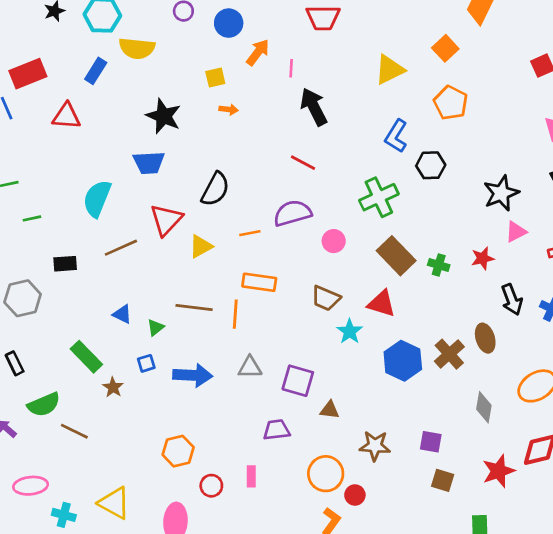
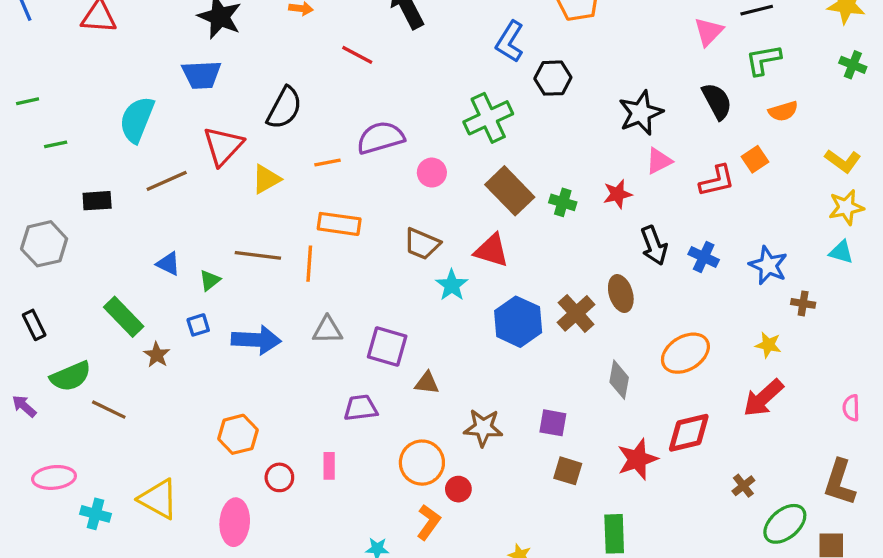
red line: (303, 163) -> (357, 55), moved

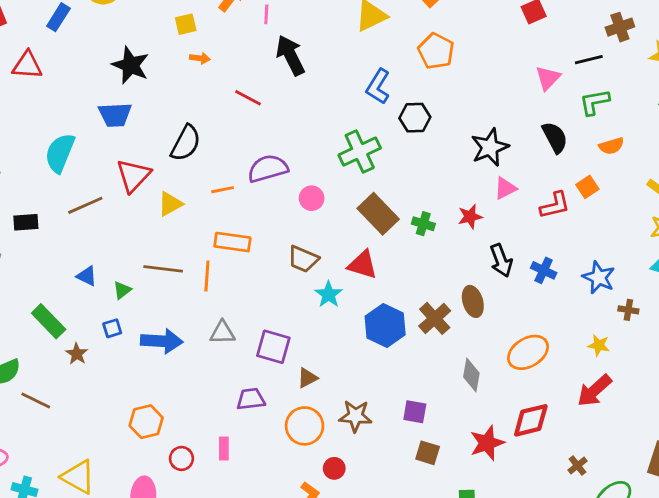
brown triangle: (427, 383) -> (307, 378), turned -35
orange circle: (422, 463) -> (305, 426), moved

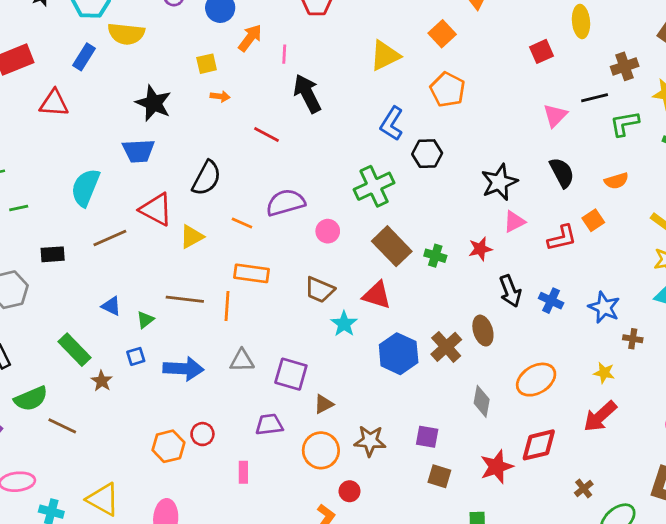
green L-shape: (594, 102) -> (625, 124), moved
red triangle: (133, 176) -> (156, 209), turned -45
orange line: (222, 190) -> (242, 223), turned 35
red circle: (181, 458) -> (202, 434), moved

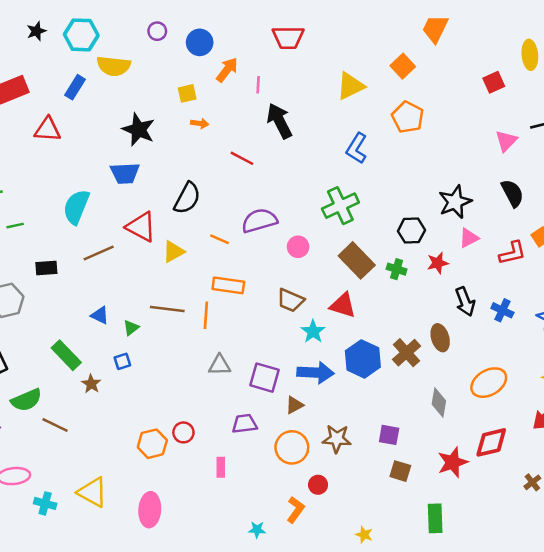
black hexagon: (427, 154) -> (411, 231), moved
blue arrow: (183, 369) -> (316, 373), moved

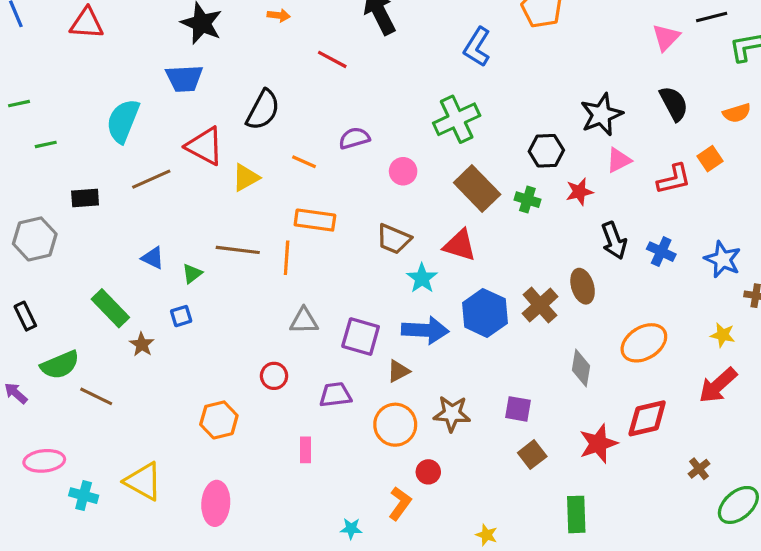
purple semicircle: (259, 221) -> (354, 138), size x0.7
red circle: (183, 432) -> (274, 376), moved
brown square: (400, 471) -> (532, 455), turned 35

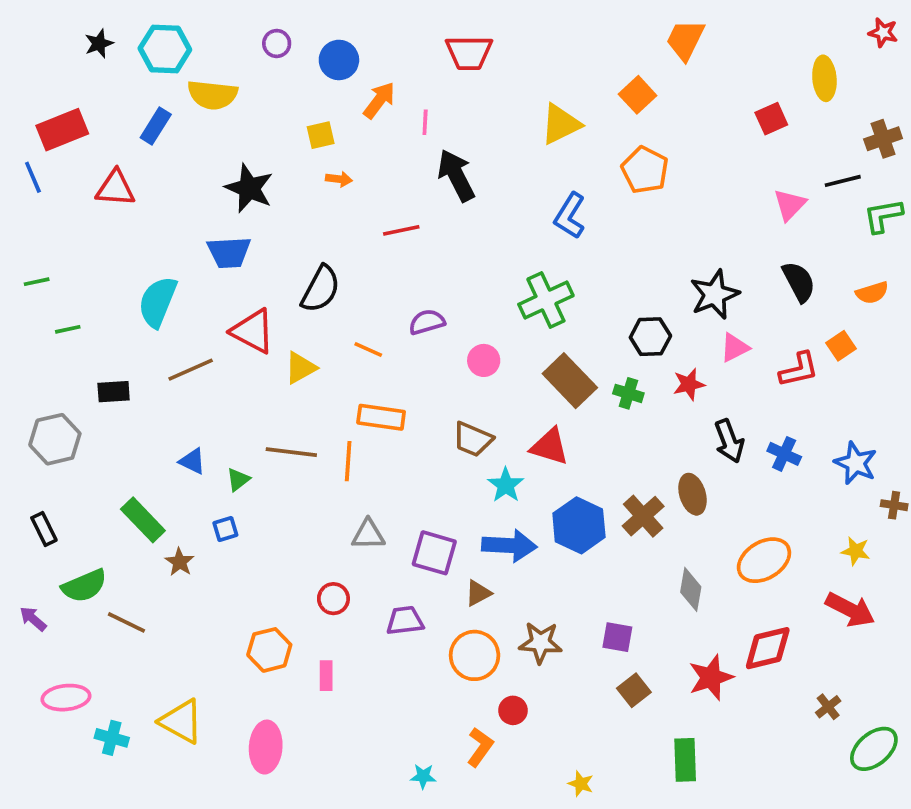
red line: (332, 59) -> (401, 230), turned -40
red arrow: (718, 385) -> (850, 610), turned -111
pink rectangle: (305, 450) -> (326, 676), moved

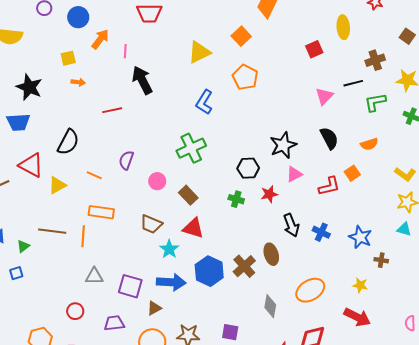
purple semicircle: (427, 322) -> (126, 160), turned -54
brown rectangle: (570, 381) -> (188, 195), moved, size x0.7

